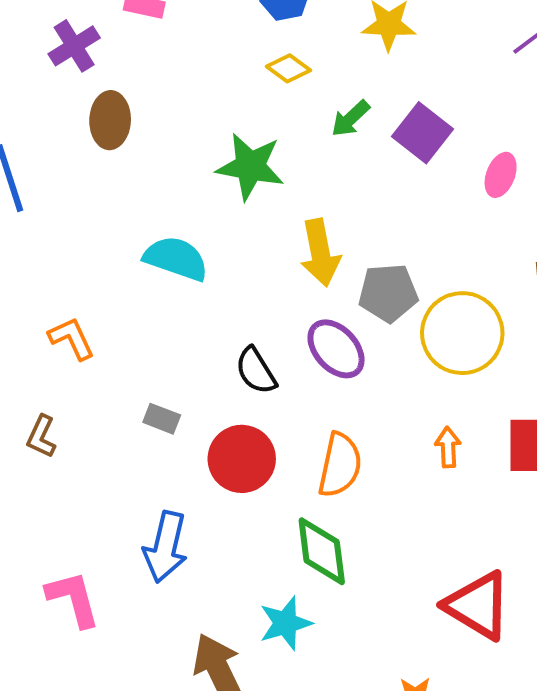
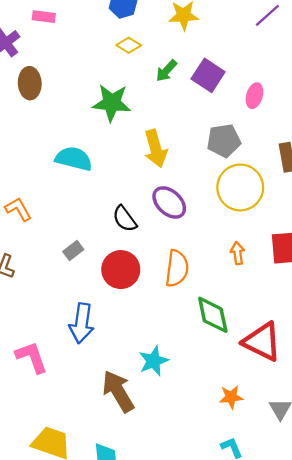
gray pentagon: (388, 293) -> (224, 141), moved
gray rectangle: (162, 419) -> (73, 251), turned -54
green diamond: (322, 551) -> (213, 315), moved

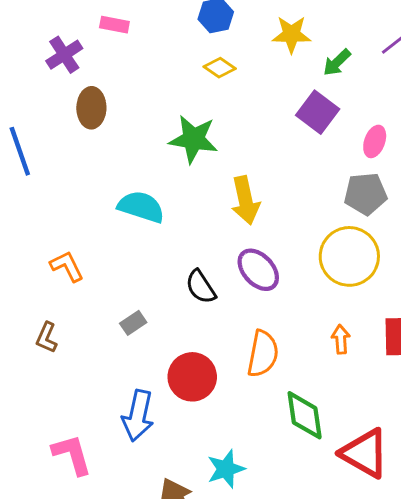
green arrow: (166, 71) -> (337, 62), moved
gray pentagon: (224, 141) -> (366, 194), moved
red circle: (121, 270) -> (192, 377), moved

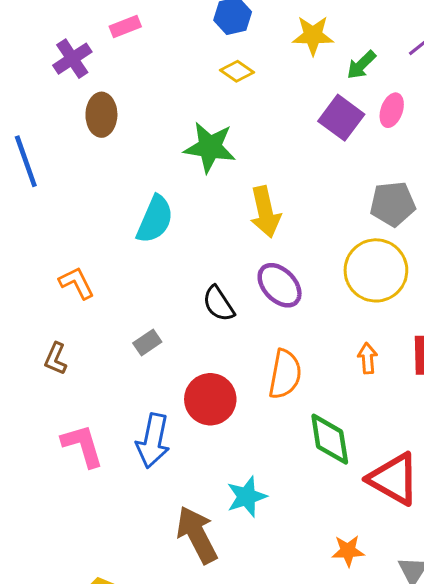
pink rectangle: (114, 25) -> (125, 27), turned -32
pink ellipse: (375, 141) -> (392, 110), moved
cyan semicircle: (141, 207) -> (155, 219), turned 96
pink L-shape: (72, 455) -> (82, 446), moved

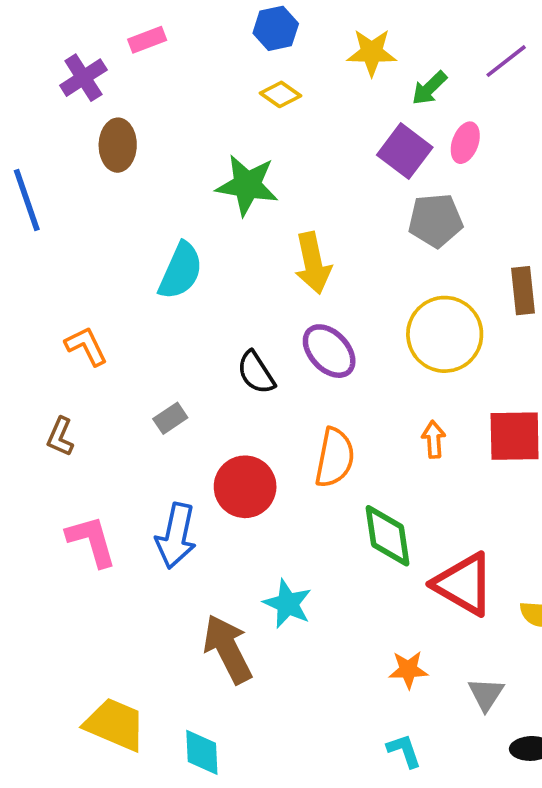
gray pentagon: (393, 204) -> (435, 220), moved
cyan star: (247, 497) -> (288, 604), turned -30

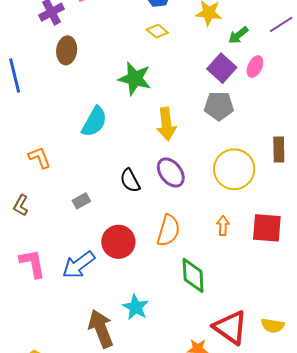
gray pentagon: (435, 220) -> (219, 106), moved
blue arrow: (176, 536) -> (79, 265), turned 36
red triangle: (464, 584) -> (230, 327), moved

